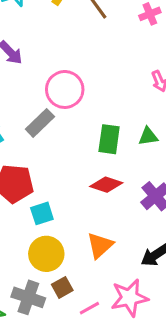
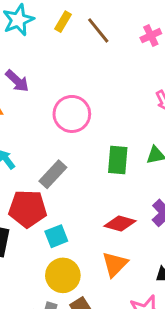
gray rectangle: (40, 123) -> (53, 174), moved
red diamond: (106, 185) -> (120, 224), moved

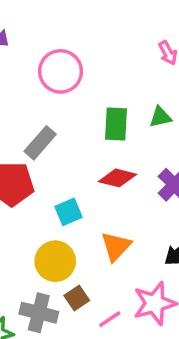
red diamond: (120, 224) -> (117, 178), moved
cyan square: (56, 236) -> (69, 212), moved

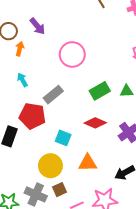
green rectangle: (116, 124) -> (100, 91), turned 48
cyan square: (69, 212) -> (63, 138), turned 35
orange triangle: (116, 246) -> (88, 163), turned 36

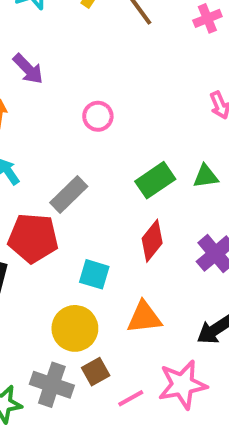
pink circle: (72, 54) -> (98, 116), size x0.6
red diamond: (95, 123) -> (152, 241), turned -70

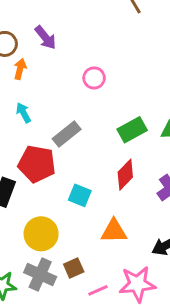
yellow circle: (75, 328) -> (41, 234), moved

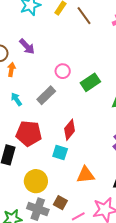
green rectangle: (132, 130) -> (90, 82), moved
gray rectangle: (67, 134) -> (46, 95), moved
red diamond: (125, 175) -> (70, 130), moved
brown square: (74, 268) -> (60, 203), turned -32

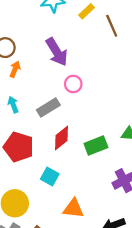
purple arrow: (27, 46) -> (57, 52), moved, size x1.4
green rectangle: (90, 82) -> (96, 146), moved
red diamond: (70, 130) -> (61, 138), moved

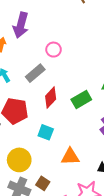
purple arrow: (57, 52) -> (21, 25), moved, turned 55

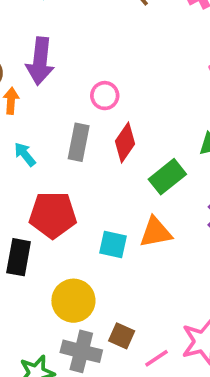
gray rectangle: (35, 73) -> (79, 142), turned -30
red diamond: (51, 98) -> (125, 142), moved
orange triangle: (70, 157) -> (156, 232), moved

